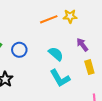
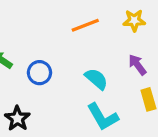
yellow star: (70, 16) -> (134, 21), moved

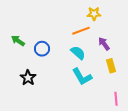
yellow star: (134, 21) -> (94, 14), moved
orange line: (85, 25) -> (81, 31), moved

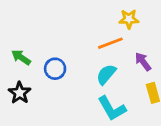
cyan semicircle: (78, 53) -> (106, 74), turned -91
black star: (28, 78) -> (20, 93), moved

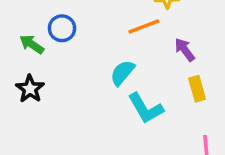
blue circle: (55, 69) -> (62, 28), moved
cyan semicircle: (106, 74) -> (122, 73), moved

